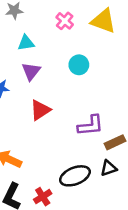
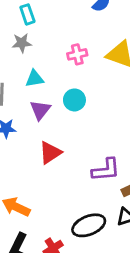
pink cross: (65, 21) -> (77, 54), turned 36
cyan circle: (79, 65) -> (74, 100), moved

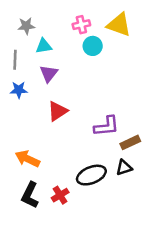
gray star: (22, 43) -> (26, 26), moved
cyan circle: (74, 100) -> (93, 46), moved

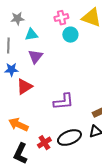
red triangle: (58, 111) -> (24, 87), moved
purple L-shape: (106, 126) -> (63, 102), moved
red cross: (60, 195) -> (44, 143), moved

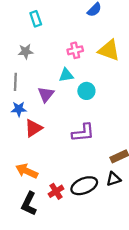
cyan triangle: (31, 35) -> (66, 75), moved
cyan circle: (70, 35) -> (86, 91), moved
purple L-shape: (63, 102) -> (83, 133), moved

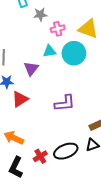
gray star: (26, 51) -> (40, 14), moved
cyan circle: (86, 91) -> (74, 53), moved, size x1.5

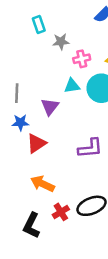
orange arrow: (14, 138) -> (42, 184), moved

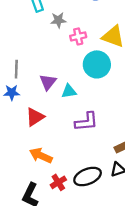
cyan triangle: (72, 86) -> (69, 91), moved
blue star: (20, 123) -> (12, 92), moved

